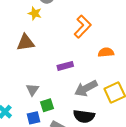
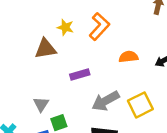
yellow star: (35, 13) -> (65, 27), moved
brown triangle: (26, 43) -> (45, 49), moved

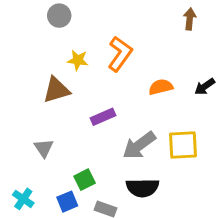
gray triangle: (41, 104) -> (44, 148), moved
yellow square: (140, 105) -> (183, 145), turned 30

